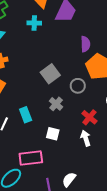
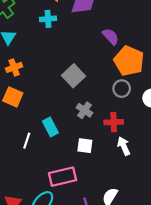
purple semicircle: (85, 44) -> (111, 36), turned -35
gray circle: (78, 86) -> (122, 89), moved
red cross: (89, 117) -> (114, 122), moved, turned -35

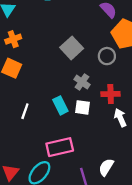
gray circle: (122, 89) -> (107, 56), moved
cyan rectangle: (50, 127) -> (60, 105), moved
white square: (85, 146) -> (83, 107), moved

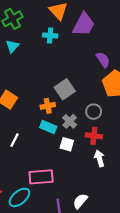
orange cross: (13, 39) -> (48, 106), moved
gray circle: (107, 56) -> (94, 112), moved
cyan rectangle: (60, 105) -> (48, 127), moved, turned -49

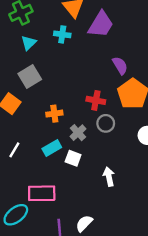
cyan triangle: (12, 46) -> (29, 43), moved
gray square: (65, 89) -> (30, 76), moved
cyan rectangle: (48, 127) -> (52, 148), moved, turned -56
red cross: (94, 136) -> (96, 100), moved

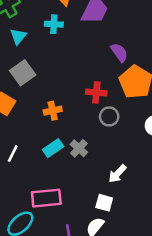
gray cross: (78, 133) -> (79, 148), moved
white square: (73, 158) -> (104, 203), moved
white arrow: (109, 177) -> (117, 174), turned -120

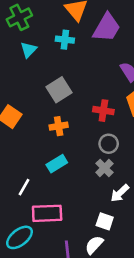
gray square: (23, 73) -> (59, 90), moved
gray circle: (109, 116) -> (109, 144), moved
gray cross: (79, 148) -> (104, 168), moved
white line: (13, 154) -> (24, 187), moved

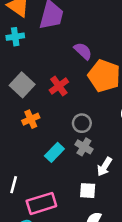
red cross: (103, 111) -> (59, 86), moved, turned -30
cyan rectangle: (57, 164) -> (54, 152), moved
white square: (105, 221) -> (88, 191), moved

